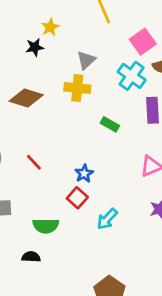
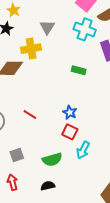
yellow cross: (77, 88) -> (31, 49), moved
cyan arrow: (107, 219) -> (83, 150), moved

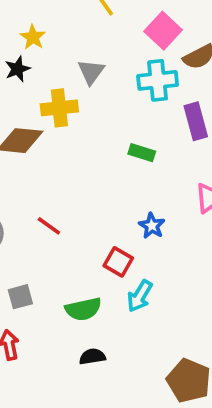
cyan cross: (85, 29) -> (158, 80), turned -30
blue star: (70, 112) -> (152, 226), moved
black semicircle: (48, 186) -> (92, 357), moved

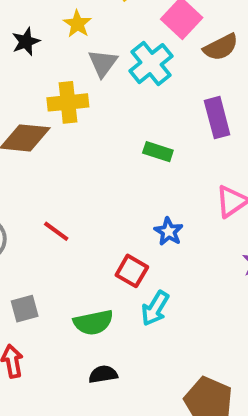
yellow star: (33, 37) -> (77, 24), moved
black star: (17, 69) -> (26, 42), moved
cyan cross: (158, 80) -> (151, 64), moved, turned -33

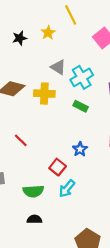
gray triangle: (103, 63) -> (58, 67), moved, turned -42
cyan cross: (151, 64) -> (82, 77), moved
yellow cross: (68, 102) -> (44, 94), moved

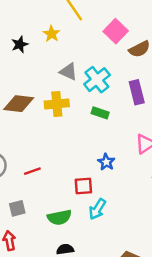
red line: (21, 140) -> (32, 171), moved, turned -56
red square: (58, 167) -> (83, 186), turned -35

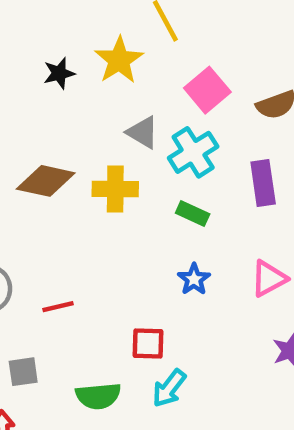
pink square: (116, 31) -> (207, 90), moved
yellow star: (52, 34) -> (119, 60), size x1.5
blue star: (106, 162) -> (194, 279), moved

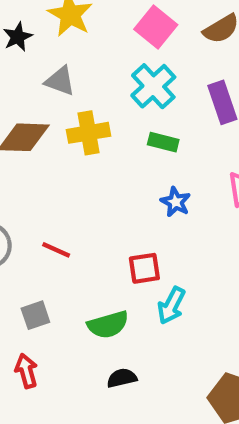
gray triangle: (143, 132) -> (60, 81), moved
red line: (58, 307) -> (56, 250), turned 48

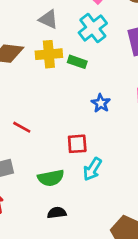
gray triangle: (60, 81) -> (48, 19), moved
green rectangle: (163, 142) -> (77, 62), moved

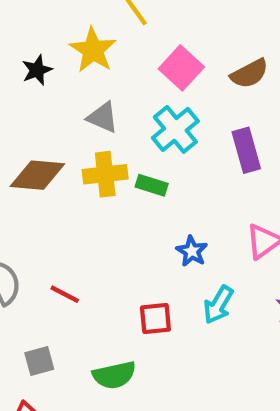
cyan arrow: (92, 169) -> (218, 305), moved

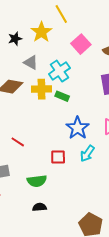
gray triangle: (103, 117) -> (31, 63), moved
cyan cross: (175, 129) -> (59, 71), moved
blue star: (192, 251) -> (78, 128), size x1.6

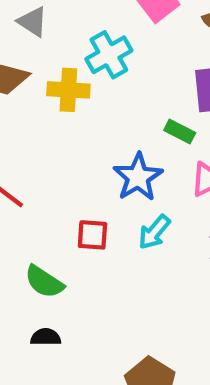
gray triangle: (31, 63) -> (33, 22), moved
green rectangle: (62, 96) -> (180, 132), moved
green semicircle: (37, 181) -> (44, 282), turned 36

